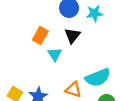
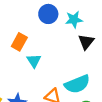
black triangle: (72, 36) -> (86, 42), moved

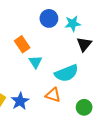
orange rectangle: (19, 42) -> (22, 44), turned -63
cyan semicircle: (77, 84) -> (67, 73), moved

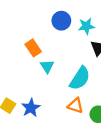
cyan semicircle: (67, 73) -> (80, 78), turned -35
orange triangle: (53, 95) -> (75, 106), moved

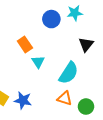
cyan star: (86, 26) -> (75, 13), moved
blue star: (31, 108) -> (23, 100), turned -30

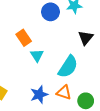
blue star: (23, 100) -> (39, 95), moved, turned -30

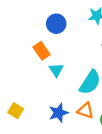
blue circle: (50, 12) -> (56, 24), moved

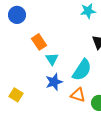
blue circle: (56, 24) -> (17, 15), moved
blue star: (58, 113) -> (54, 82), moved

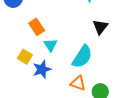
blue star: (54, 82) -> (42, 69), moved
yellow square: (16, 95) -> (25, 57), moved

